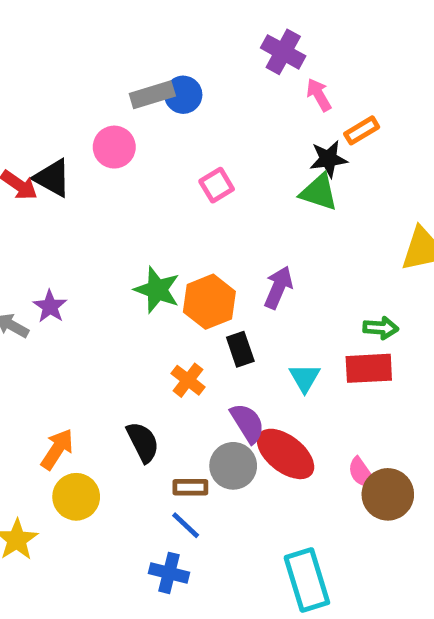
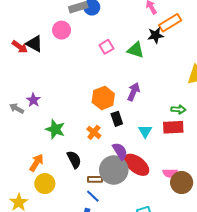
orange rectangle: (362, 130) -> (170, 23), size x1.5
green triangle: (319, 192) -> (136, 50), moved
green star: (157, 290) -> (55, 129), moved
gray circle: (233, 466) -> (114, 170), size x1.4
pink semicircle: (362, 473) -> (170, 173), turned -56

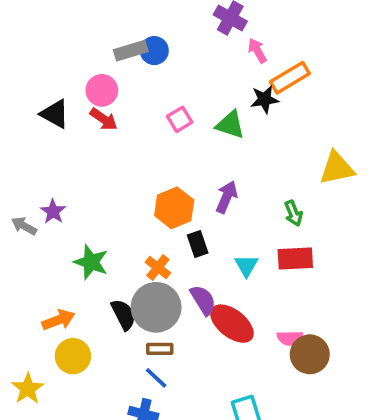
red arrow: (20, 47) -> (104, 119), moved
green arrow: (178, 109) -> (293, 213), moved, turned 64
orange arrow: (36, 163) -> (58, 320), turned 36
gray circle: (114, 170) -> (156, 307), moved

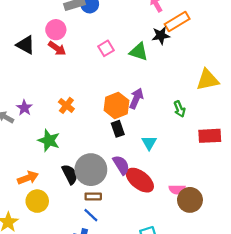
orange hexagon: (174, 208) -> (117, 105), moved
red rectangle: (295, 258) -> (210, 136), moved
orange cross: (158, 268) -> (66, 105), moved

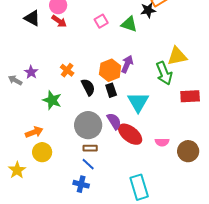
yellow triangle: (207, 80) -> (177, 56), moved
green arrow: (179, 109) -> (164, 73), size x1.6
cyan triangle: (149, 143) -> (138, 102), size x1.6
black semicircle: (70, 174) -> (88, 87), moved
brown circle: (190, 200) -> (188, 151), moved

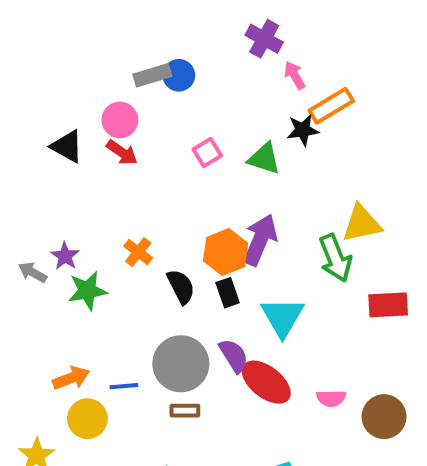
purple arrow: (127, 64) -> (260, 240), size x1.4
green star: (52, 100) -> (87, 291), moved, turned -30
blue line: (88, 164) -> (124, 386), moved, turned -48

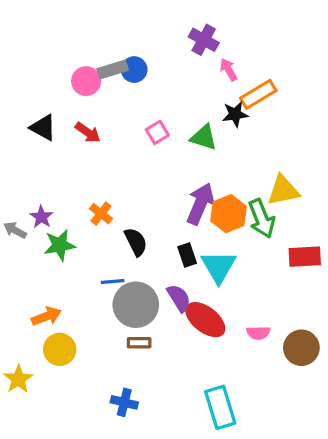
pink circle: (120, 120) -> (86, 81), moved
orange hexagon: (226, 252) -> (229, 214), moved
black rectangle: (228, 293) -> (187, 255), moved
blue line: (124, 386) -> (113, 281), moved

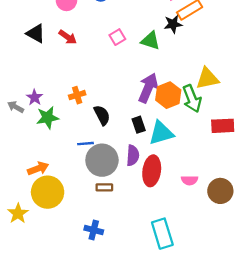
orange cross: (101, 214) -> (77, 95), turned 35
cyan triangle: (219, 267) -> (161, 133), turned 44
purple semicircle: (179, 298) -> (133, 155), turned 36
red ellipse: (205, 320) -> (152, 171), turned 60
yellow circle: (60, 349) -> (48, 192), size x1.4

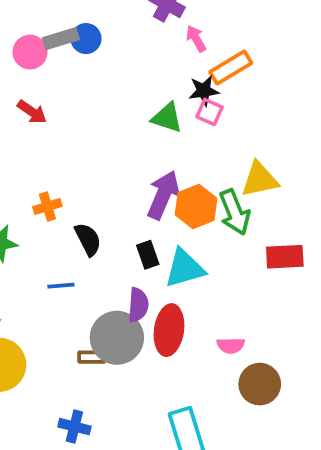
pink square: (117, 37) -> (210, 112), moved, turned -35
gray circle: (102, 160) -> (117, 338), moved
brown circle: (220, 191) -> (260, 384), moved

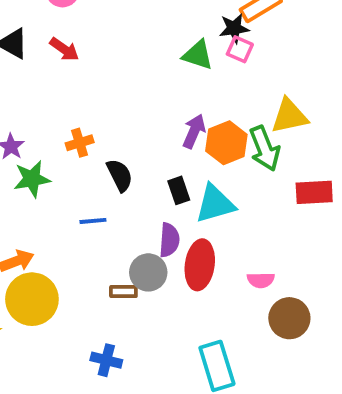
purple arrow: (163, 195) -> (194, 131), size x0.7
gray circle: (117, 338) -> (148, 272), size x0.7

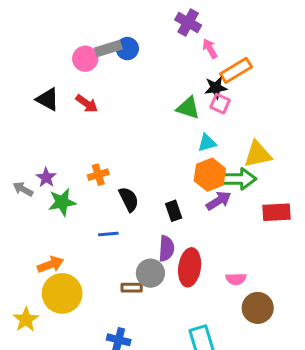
purple arrow: (194, 131) -> (219, 201), moved, turned 35
green arrow: (265, 148) -> (239, 179), turned -68
cyan triangle: (215, 204) -> (207, 143), moved, size x0.6

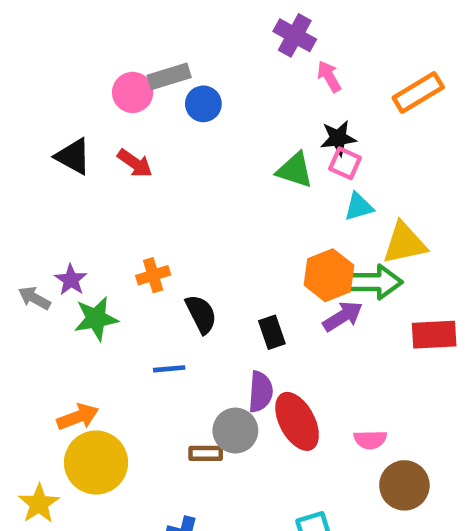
blue circle: (127, 49) -> (203, 104), moved
orange rectangle: (236, 70) -> (418, 92), moved
cyan triangle: (207, 143) -> (359, 207), moved
red ellipse: (190, 267) -> (297, 421), turned -36

